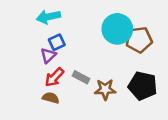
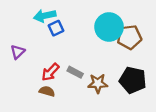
blue square: (57, 42) -> (56, 28), moved
purple triangle: (48, 56) -> (18, 52), moved

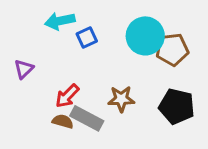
blue square: (56, 28) -> (87, 37), moved
gray rectangle: (75, 72) -> (87, 118), moved, size x1.5
brown star: (98, 83) -> (121, 99), moved

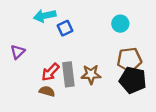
cyan circle: (145, 36) -> (120, 24), moved, size x0.6
brown pentagon: (172, 49) -> (129, 60), moved
gray rectangle: (87, 118) -> (68, 74), moved, turned 55

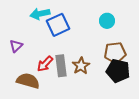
blue square: (65, 28) -> (58, 25), size x1.6
brown star: (91, 74) -> (81, 66), turned -30
brown semicircle: (47, 91) -> (28, 81), moved, size x1.6

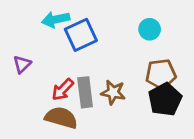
brown star: (81, 66) -> (113, 92), turned -30
black pentagon: (118, 71) -> (165, 99), turned 30
brown semicircle: (28, 81) -> (61, 118), moved

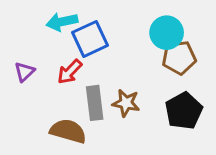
cyan circle: (150, 29) -> (167, 33), size x1.4
brown pentagon: (161, 74) -> (179, 58), moved
red arrow: (63, 90) -> (70, 72), moved

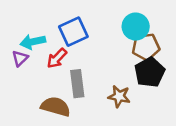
cyan arrow: (62, 22) -> (33, 42), moved
brown star: (126, 103) -> (119, 96), moved
black pentagon: (184, 111) -> (150, 72), moved

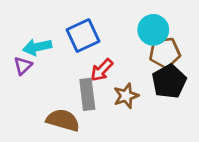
red arrow: (57, 58) -> (102, 70), moved
brown star: (119, 96) -> (126, 96), moved, turned -30

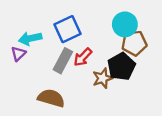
black pentagon: (169, 81) -> (121, 67), moved
gray rectangle: (87, 94) -> (63, 61), moved, turned 35

